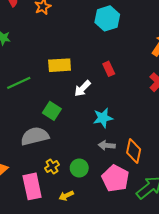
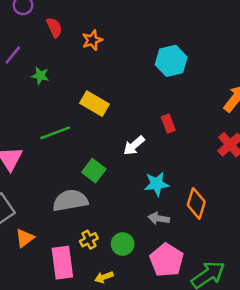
yellow rectangle: (60, 65) -> (95, 104), moved, turned 30
orange diamond: (134, 151) -> (196, 203), moved

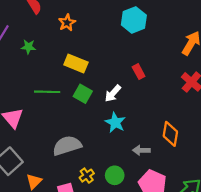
orange star: (92, 40) -> (67, 23), moved
green line: (55, 133) -> (47, 92), turned 30
green square: (94, 171) -> (83, 94), moved
cyan star: (157, 184) -> (115, 122), moved, turned -30

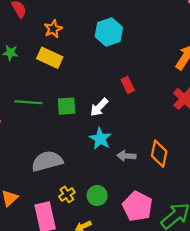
cyan hexagon: (134, 20) -> (109, 32), moved
yellow rectangle: (76, 64) -> (50, 58), moved
green square: (83, 94) -> (67, 106), turned -36
gray arrow: (141, 150) -> (126, 156), moved

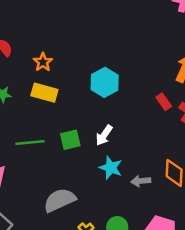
cyan hexagon: (109, 32) -> (105, 82), moved
red rectangle: (128, 85) -> (164, 102), moved

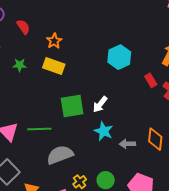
cyan hexagon: (105, 82) -> (119, 57), moved
green square: (70, 140) -> (72, 106), size x1.4
green line: (30, 142) -> (39, 129), moved

